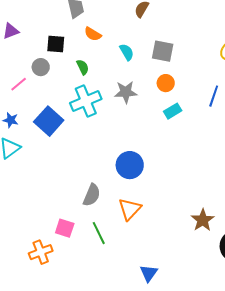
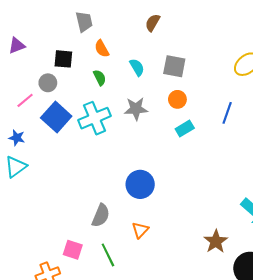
orange semicircle: (93, 34) -> (102, 49), turned 30
green semicircle: (83, 67) -> (100, 78), moved
blue square: (49, 121) -> (56, 117), moved
orange triangle: (130, 209) -> (140, 230), size x0.7

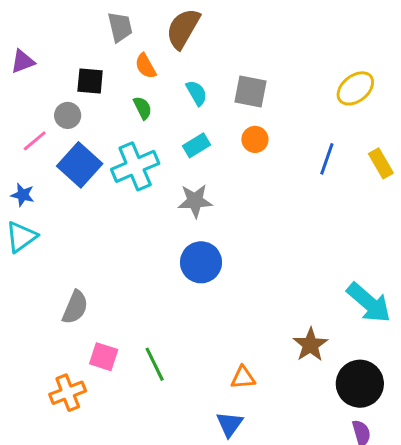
brown semicircle: (153, 23) -> (183, 29), moved, size x1.6
gray star: (136, 109) -> (195, 201), moved
cyan rectangle: (185, 128) -> (197, 145), moved
gray semicircle: (101, 215) -> (75, 307), moved
orange triangle: (140, 230) -> (243, 378), moved, turned 42

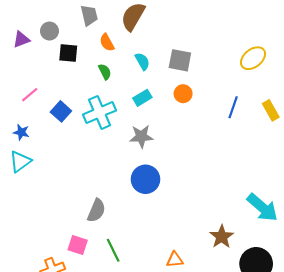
gray circle: (68, 115) -> (49, 31), moved
blue square: (80, 165) -> (61, 111), size x0.7
gray semicircle: (75, 307) -> (96, 211), moved

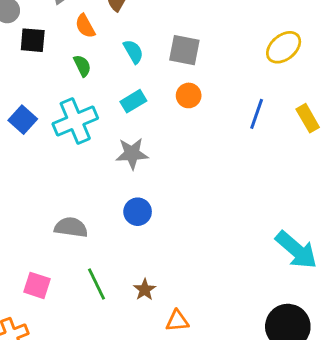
blue circle: (145, 179) -> (138, 212), size x0.7
gray semicircle: (96, 211) -> (71, 227), moved, turned -105
brown star: (222, 237) -> (145, 290), moved, size x0.7
pink square: (78, 245) -> (37, 285), moved
green line: (113, 250) -> (96, 284), moved

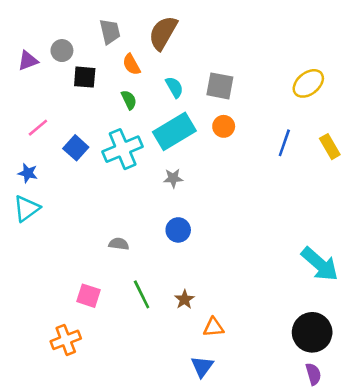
cyan rectangle: (133, 101) -> (174, 131), size x1.8
gray star: (132, 154) -> (173, 178), size x0.7
gray semicircle: (71, 227) -> (119, 244), size x0.7

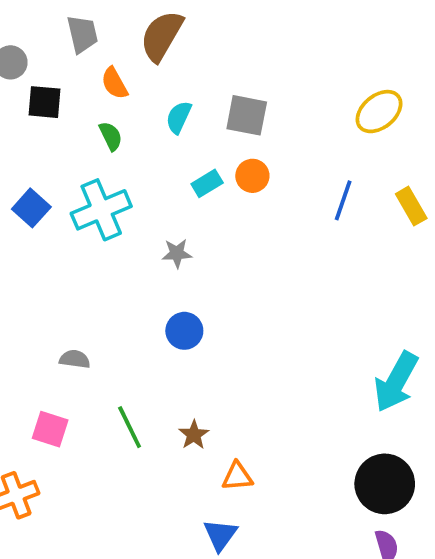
cyan semicircle: (174, 87) -> (179, 117), turned -125
cyan rectangle: (174, 131) -> (207, 183), moved, size x0.5
gray semicircle: (119, 244) -> (75, 359), moved
cyan arrow: (320, 264) -> (396, 382), turned 78

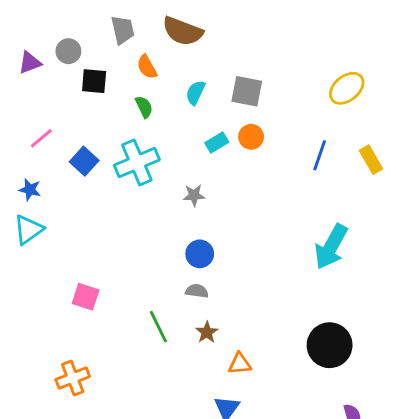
brown semicircle: (162, 36) -> (183, 31), turned -99
gray semicircle: (75, 359) -> (197, 291), moved
cyan arrow: (396, 382) -> (331, 247), moved
pink square: (50, 429) -> (86, 297), moved
black circle: (385, 484) -> (330, 345), moved

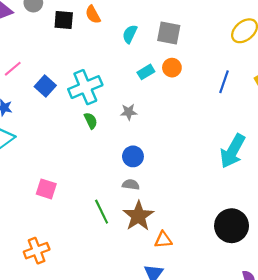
black square: (94, 81) -> (64, 20), moved
green semicircle: (144, 107) -> (91, 121), moved
brown star: (207, 332) -> (138, 216), size x1.8

